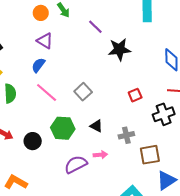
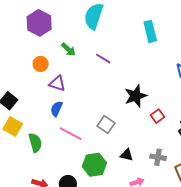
orange circle: (41, 13) -> (41, 64), moved
black star: (119, 49) -> (136, 96), moved
gray cross: (126, 135) -> (158, 157), turned 35

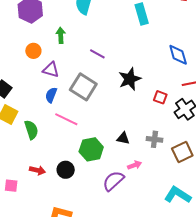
green arrow: (68, 49) -> (61, 35), turned -133
purple line: (103, 59) -> (97, 54), moved
red square: (157, 116) -> (160, 97), moved, turned -32
gray square: (106, 125) -> (83, 87), moved, size x1.5

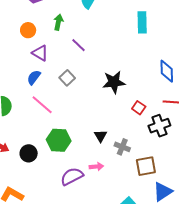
purple line: (97, 54) -> (79, 45), moved
gray square: (83, 87) -> (67, 78), size x0.6
black triangle: (123, 138) -> (101, 136), moved, turned 32

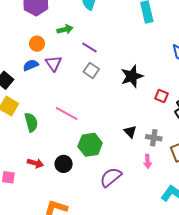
green arrow: (58, 22) -> (65, 29), turned 77
purple triangle: (40, 53) -> (54, 63), turned 36
blue semicircle: (34, 77) -> (31, 65), moved, turned 42
gray square: (67, 78) -> (91, 70), moved
pink arrow: (96, 167) -> (148, 161), moved, turned 104

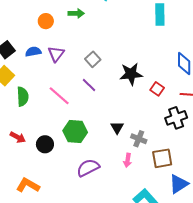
purple line: (89, 48) -> (89, 85), moved
purple triangle: (54, 63) -> (56, 54), moved
blue semicircle: (31, 65) -> (33, 52), moved
red square: (162, 96) -> (157, 89), moved

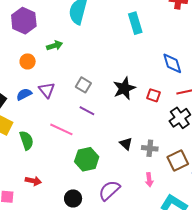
black circle: (45, 144) -> (73, 198), moved
pink arrow: (128, 160) -> (149, 180), moved

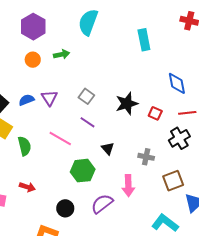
orange circle: (28, 61) -> (33, 60), moved
black triangle: (126, 144) -> (108, 148), moved
gray cross: (150, 148) -> (146, 157), moved
pink arrow: (149, 180) -> (128, 186), moved, size x1.5

